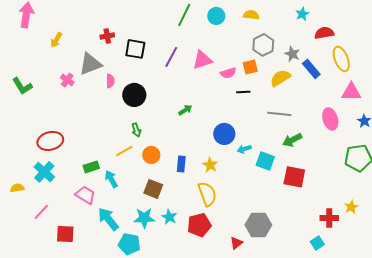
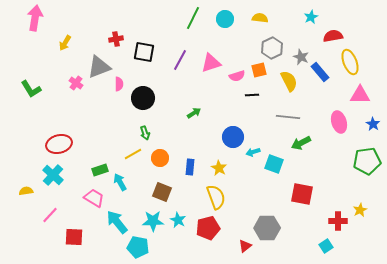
yellow semicircle: (280, 78) -> (289, 81), turned 95
red square: (294, 177) -> (302, 194), moved

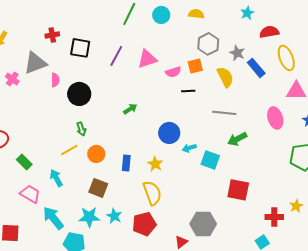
green rectangle: (100, 170) -> (24, 162), moved, turned 63

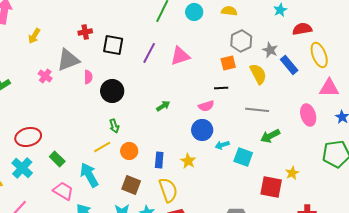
pink semicircle: (173, 72) -> (206, 106), moved
cyan arrow: (56, 178) -> (89, 175), size x1.4
yellow semicircle: (152, 193) -> (168, 190), moved
yellow star: (296, 206) -> (292, 173), moved

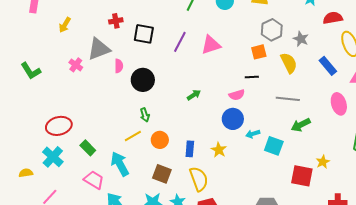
blue rectangle: (289, 65) -> (328, 66), moved

